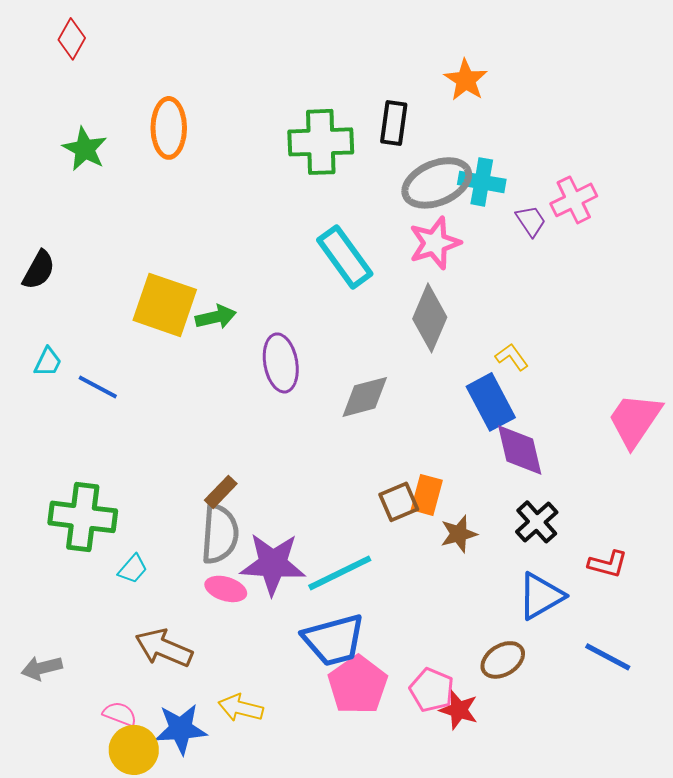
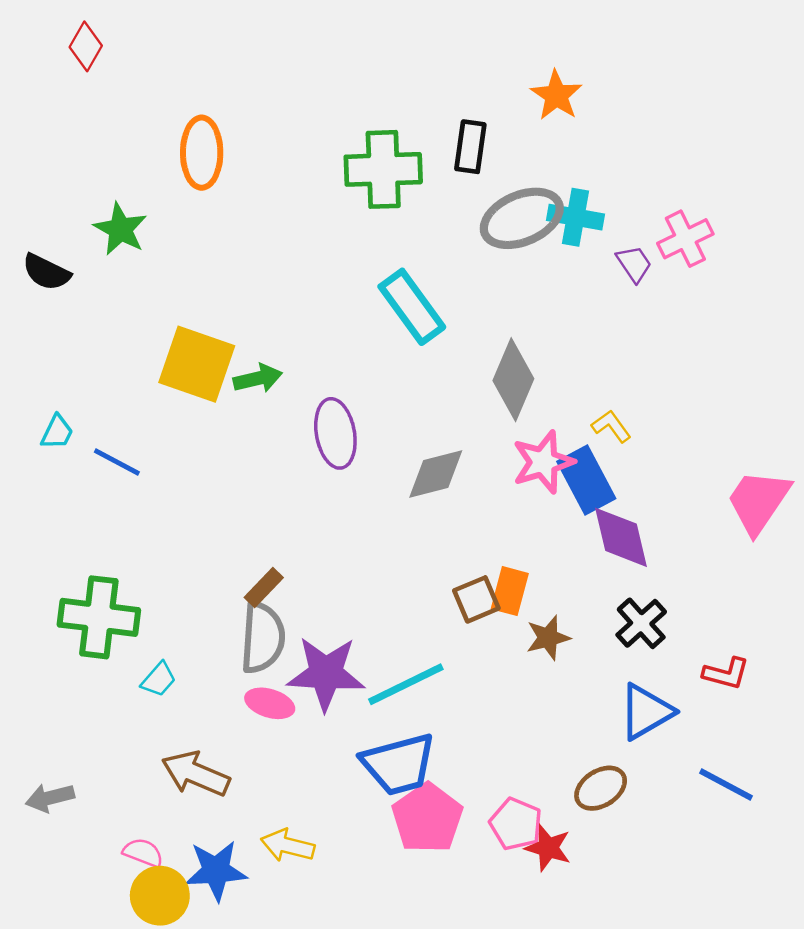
green star: (85, 149) -> (120, 229), moved
pink star: (435, 243) -> (543, 462), moved
black semicircle: (39, 270) -> (46, 272), moved, turned 87

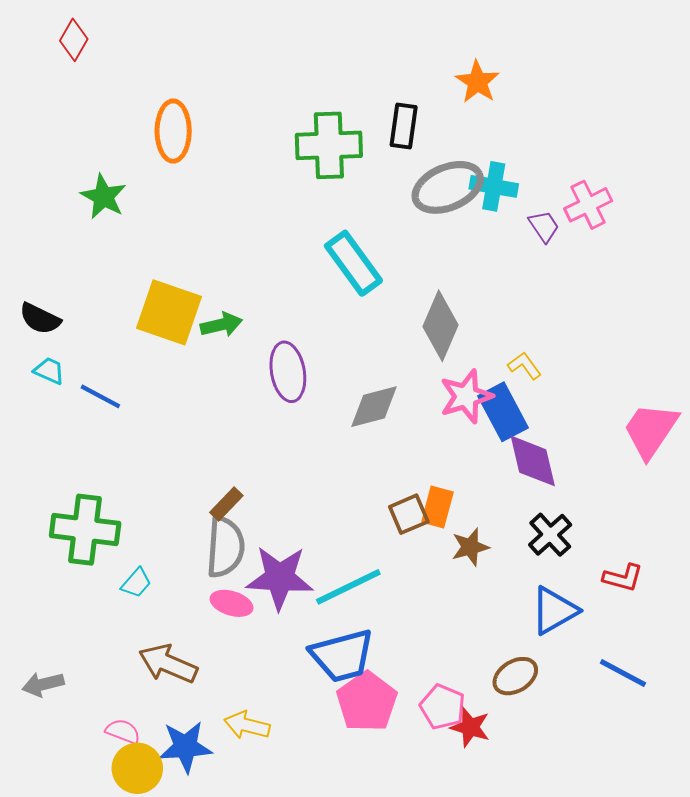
black semicircle: (46, 272) -> (40, 319), moved
cyan trapezoid: (57, 432) -> (49, 371), turned -92

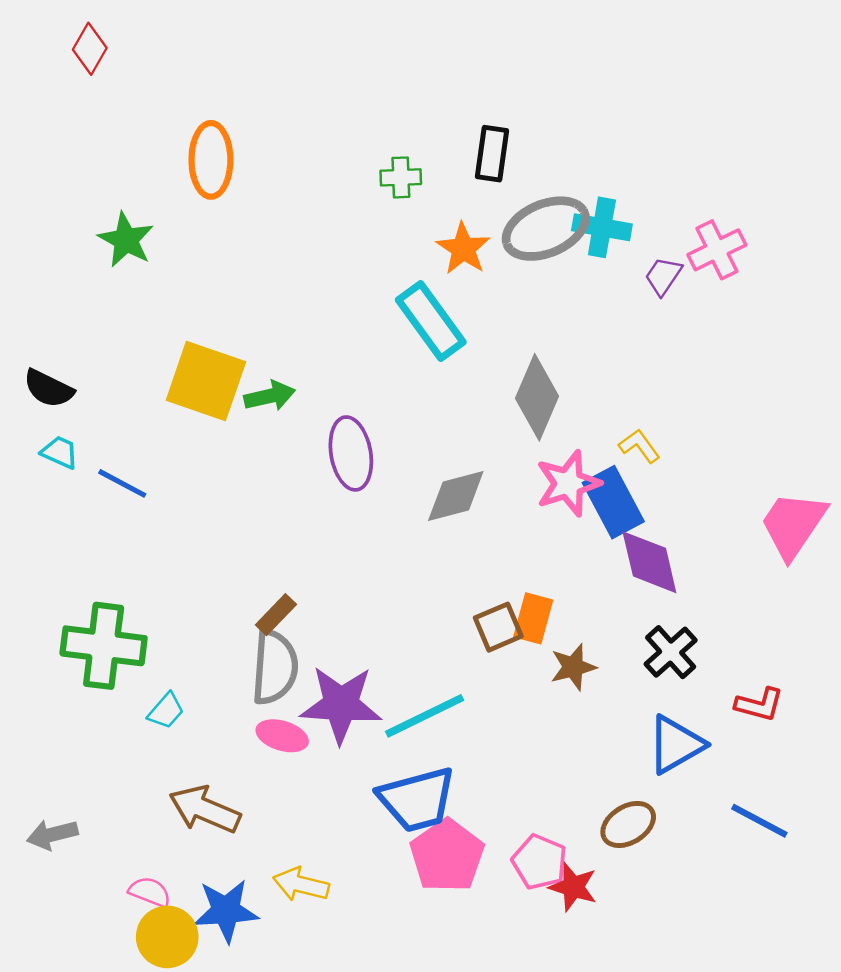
orange star: (477, 82) -> (463, 249), moved
green cross: (329, 145) -> (401, 177), size x0.5
purple trapezoid: (544, 226) -> (663, 276), turned -112

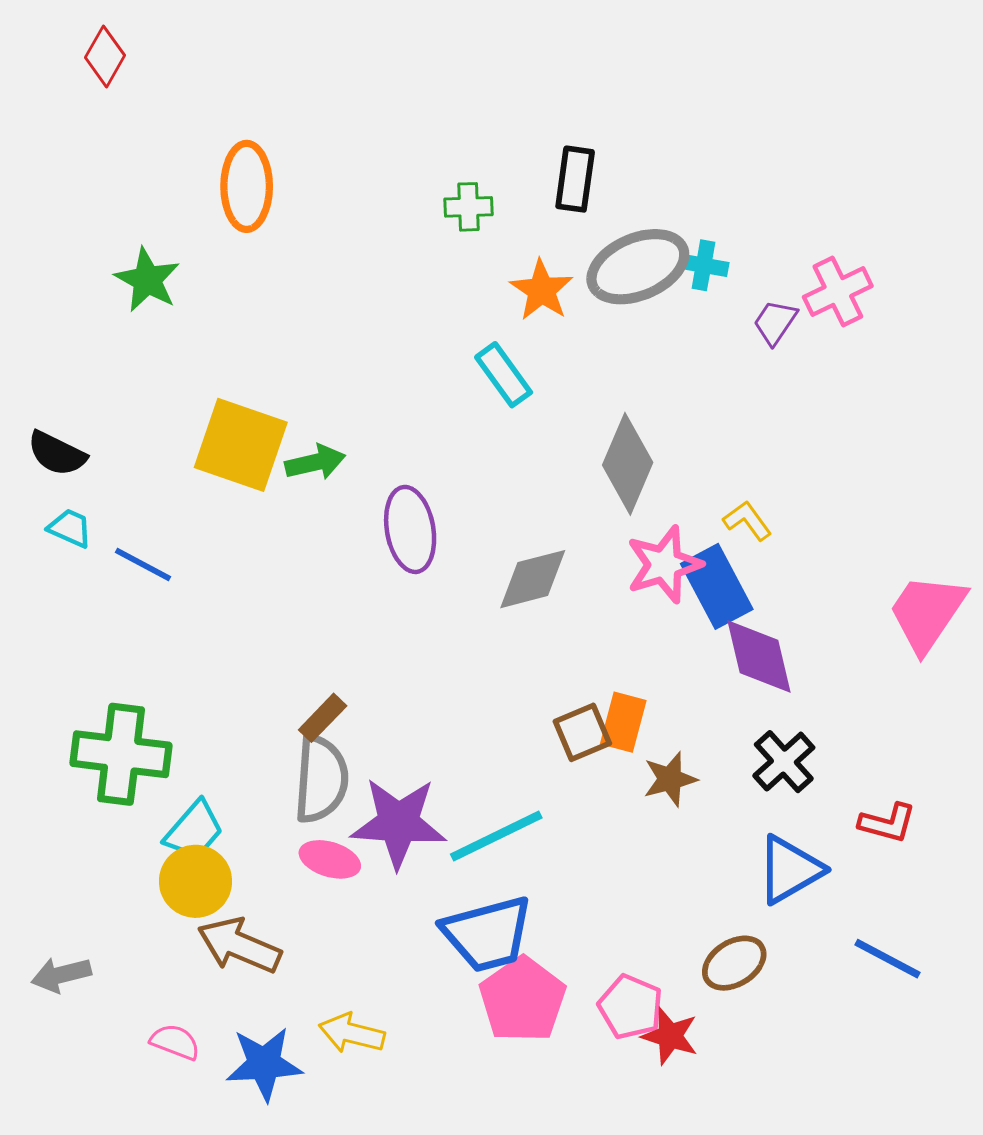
cyan cross: (602, 227) -> (704, 265), size x0.7
cyan rectangle: (431, 321) -> (504, 375), size x0.7
cyan trapezoid: (166, 711) -> (194, 830), size x1.4
yellow circle: (167, 937) -> (196, 881), moved

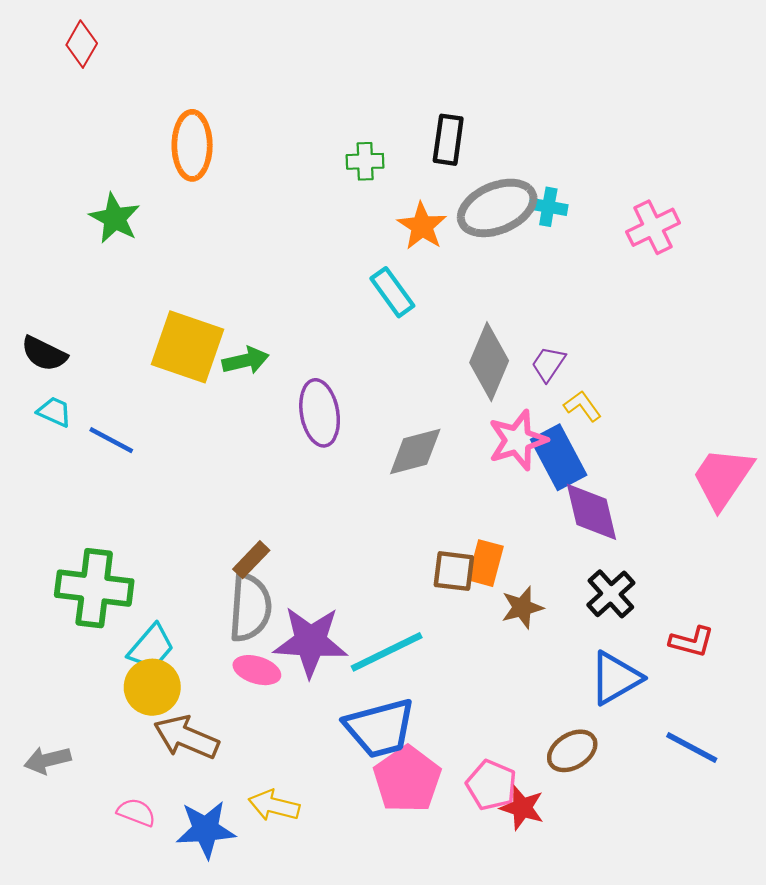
purple trapezoid: (775, 322) -> (548, 364), moved
brown square: (582, 732) -> (454, 571), turned 30

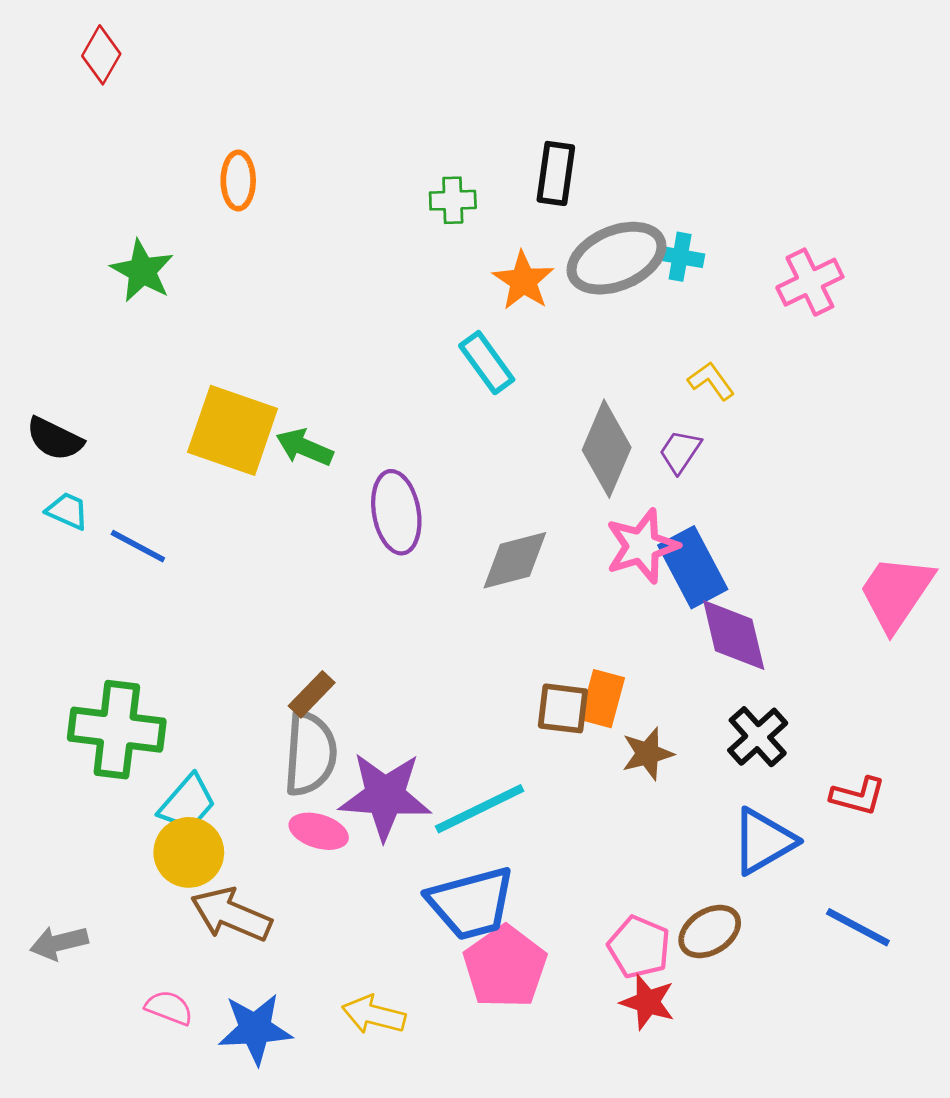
orange ellipse: (192, 145) -> (238, 180), size x0.7
green arrow: (246, 360) -> (305, 447), turned -144
yellow L-shape: (582, 406) -> (711, 381), moved
pink pentagon: (491, 785) -> (639, 947), moved
yellow arrow: (274, 806) -> (374, 1015), moved

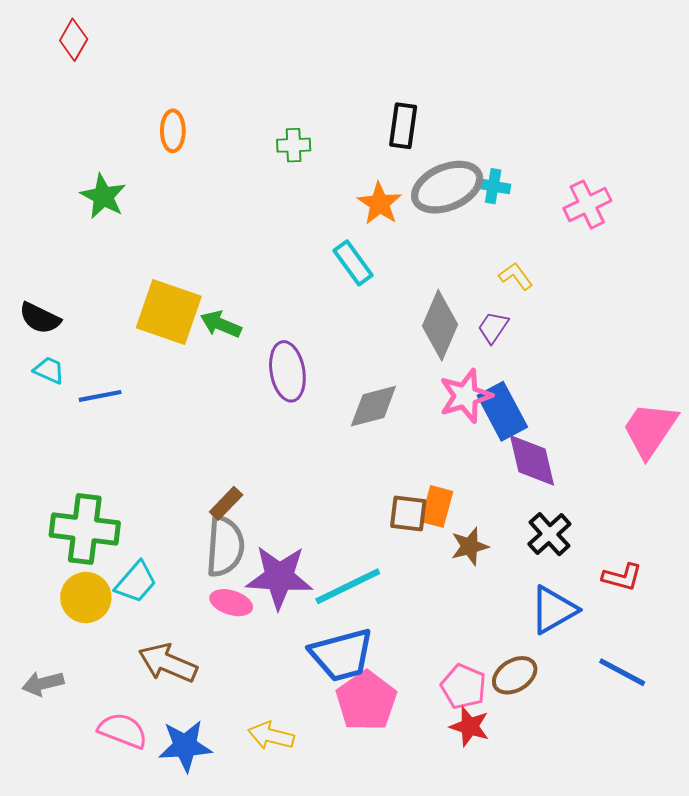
green cross: (453, 200) -> (294, 145), moved
blue line: (138, 546) -> (100, 396), turned -39
yellow circle: (189, 852) -> (86, 598), moved
pink semicircle: (169, 1008) -> (123, 731), size x1.4

